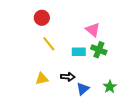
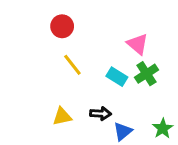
green cross: (99, 50) -> (146, 74), turned 35
cyan rectangle: (79, 52) -> (117, 77), turned 32

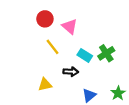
pink triangle: (138, 44) -> (70, 26), moved
black arrow: (101, 114) -> (71, 72), moved

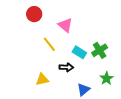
red circle: (45, 19) -> (34, 14), moved
green star: (118, 93) -> (107, 78), moved

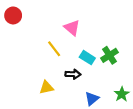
red circle: (34, 14) -> (13, 15), moved
green star: (107, 78) -> (122, 94), moved

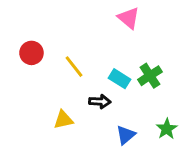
red circle: (13, 15) -> (31, 53), moved
pink triangle: (72, 28) -> (129, 18), moved

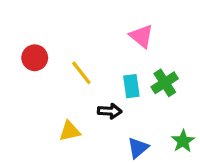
pink triangle: (129, 18) -> (141, 36), moved
cyan rectangle: (120, 79) -> (131, 86), turned 50

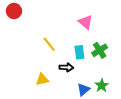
red circle: (35, 58) -> (14, 11), moved
green star: (183, 141) -> (102, 86), moved

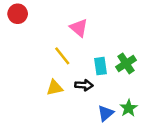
pink triangle: (86, 22) -> (79, 28), moved
yellow triangle: (42, 79) -> (55, 88), moved

